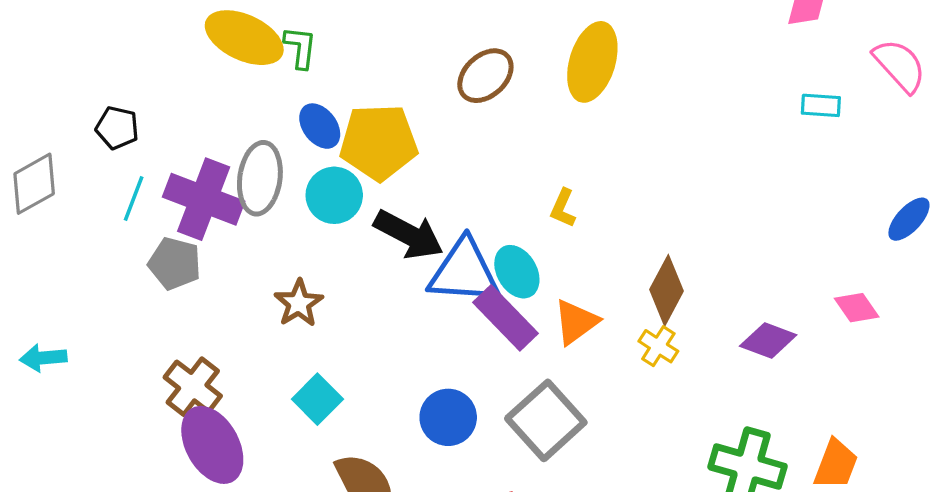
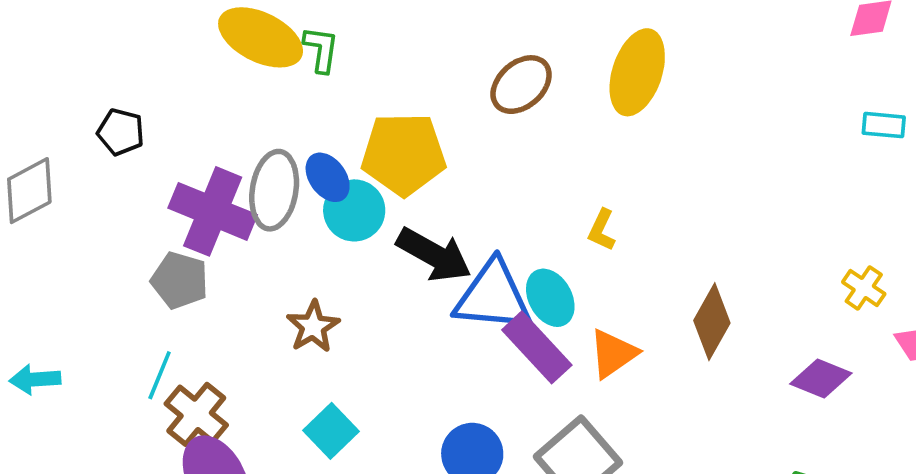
blue ellipse: (320, 126) -> (328, 177), moved
cyan line: (134, 198) -> (160, 375), moved
yellow cross: (658, 346) -> (864, 288), moved

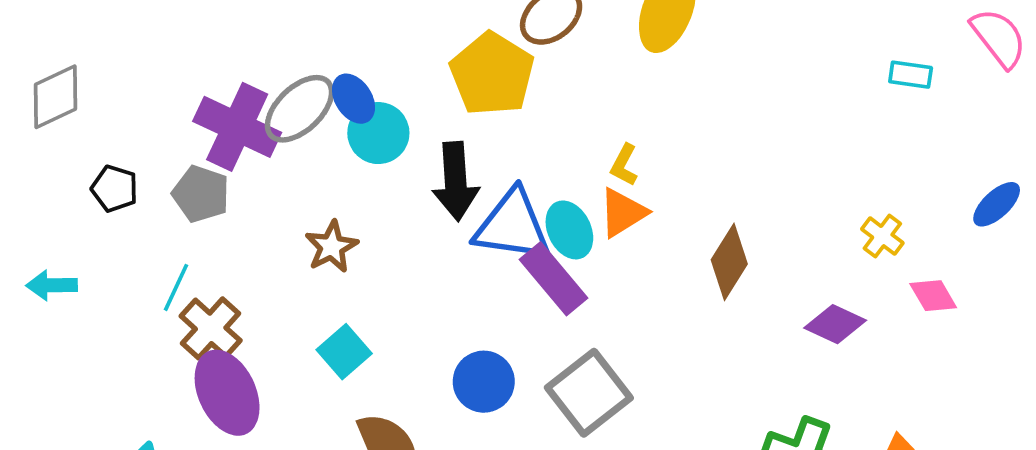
black pentagon: (121, 132) -> (115, 189), moved
yellow pentagon: (404, 154) -> (492, 74), moved, turned 30
gray ellipse: (274, 190) -> (300, 109), turned 34
black arrow: (434, 255) -> (456, 181), turned 54
orange triangle: (613, 354) -> (623, 213), moved

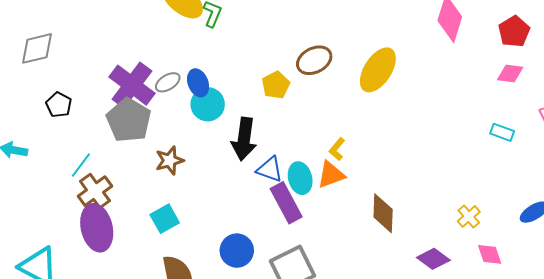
yellow pentagon: (492, 74) -> (276, 85), size x0.6
gray ellipse: (300, 109) -> (168, 82), size x0.6
gray pentagon: (201, 194) -> (129, 120), moved, size x1.4
blue triangle: (512, 226) -> (270, 169), size x0.6
brown diamond: (729, 262) -> (383, 213), turned -42

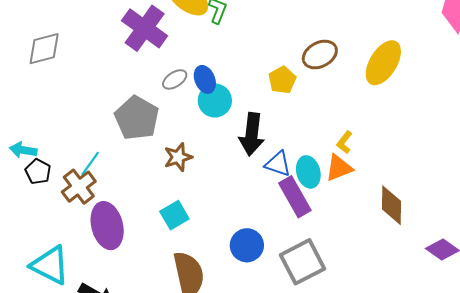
purple cross: (132, 85) -> (145, 28), moved
black pentagon: (59, 105) -> (38, 172), moved
brown cross: (95, 191) -> (79, 187), moved

